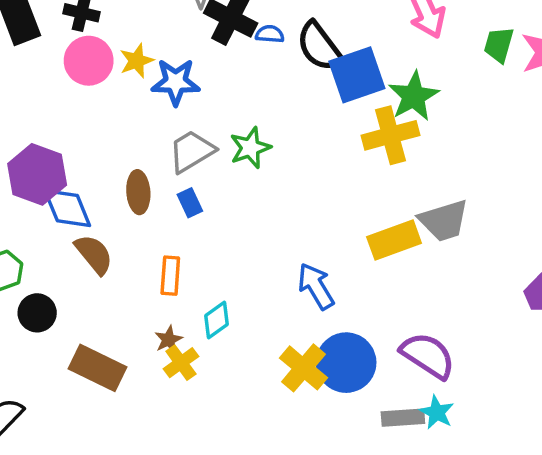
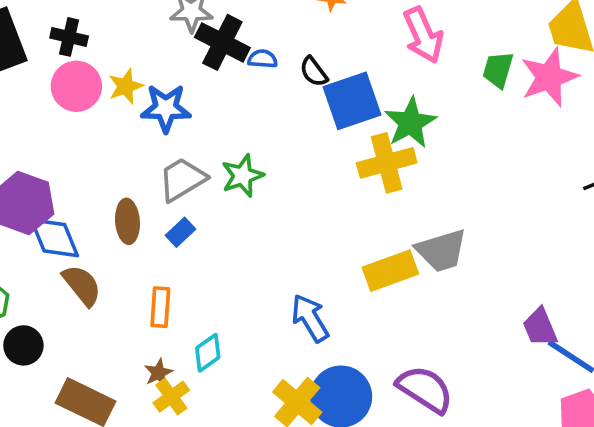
black semicircle: (319, 47) -> (314, 72), size x0.6
blue rectangle: (190, 203) -> (180, 232), turned 72

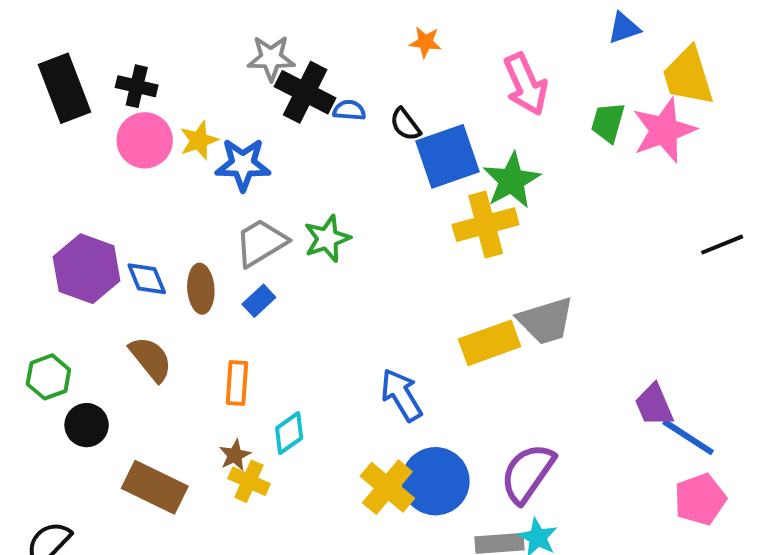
blue diamond: (54, 238) -> (147, 279), moved, size x0.7
purple semicircle: (425, 389) -> (528, 473), turned -88
yellow cross: (171, 397) -> (249, 481), turned -30

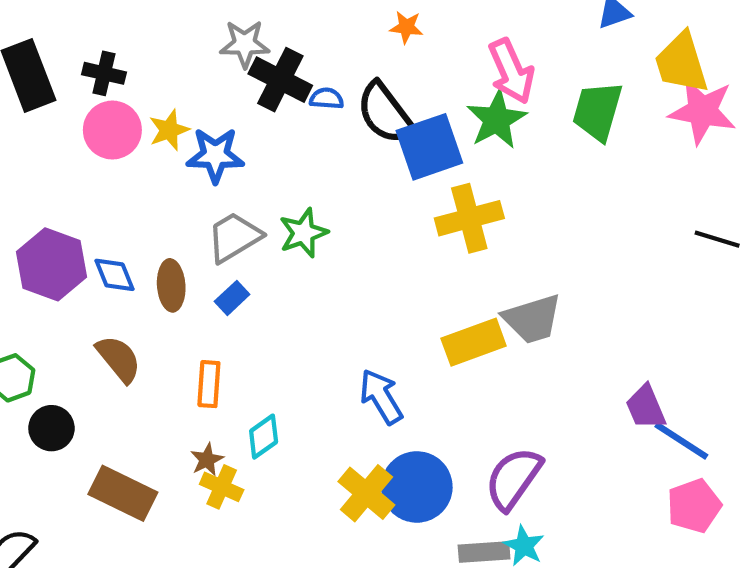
green trapezoid: (608, 122) -> (597, 111), size x1.4
black semicircle: (405, 124) -> (385, 113), size x1.8
pink star: (664, 130) -> (702, 111), moved, turned 30
green star: (512, 180) -> (497, 120), moved
black line: (722, 245) -> (717, 239), turned 39

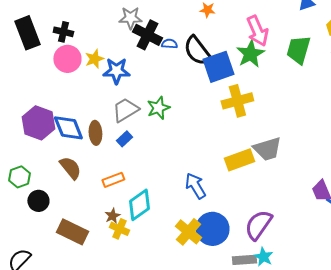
blue diamond: (114, 275) -> (68, 128), size x1.5
orange rectangle: (209, 384) -> (113, 180), turned 65
cyan diamond: (264, 437) -> (139, 205), size x1.5

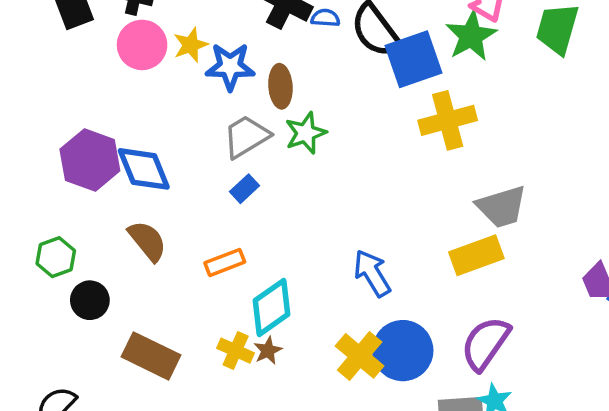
brown ellipse: (95, 133) -> (280, 86), moved
yellow rectangle: (239, 160) -> (476, 255), moved
brown star: (112, 216) -> (268, 351), moved

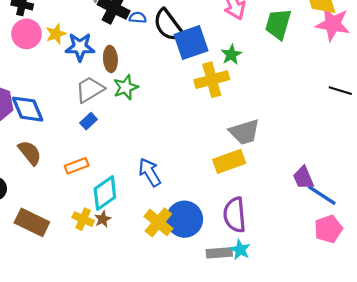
green star: (471, 36) -> (231, 55), moved, size x0.7
blue arrow: (372, 273) -> (150, 172), moved
purple semicircle: (485, 343) -> (235, 215), turned -40

